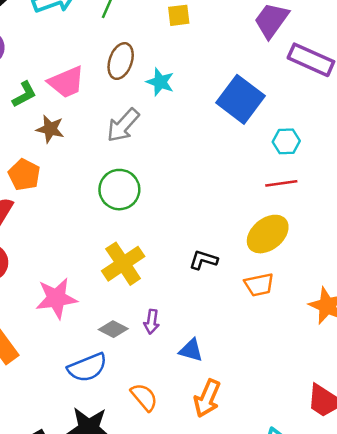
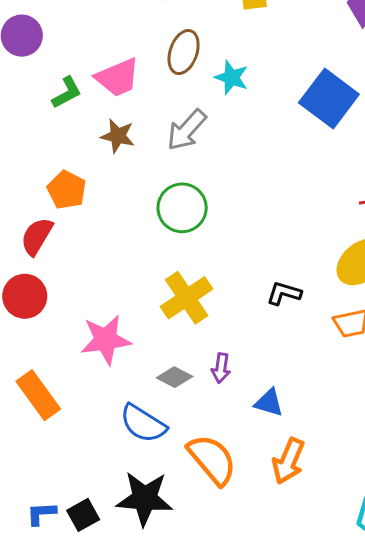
brown star: (50, 129) -> (118, 136), moved
blue semicircle: (87, 367) -> (143, 424), turned 54
orange semicircle: (144, 397) -> (212, 460), size x1.5

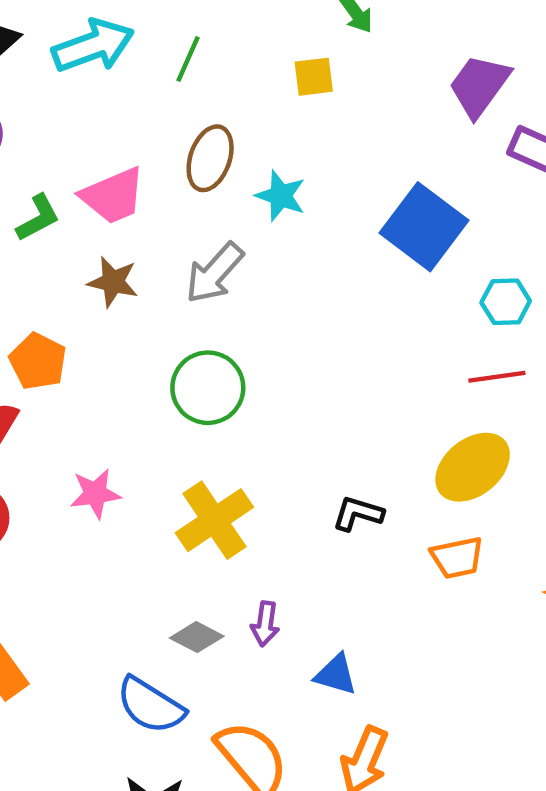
pink star: (106, 340) -> (95, 494), moved, size x0.7

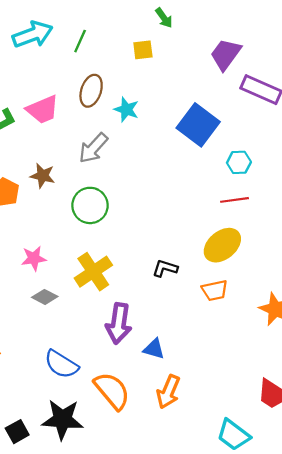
brown star: (113, 282) -> (43, 176), moved
purple arrow: (265, 624) -> (119, 323), size x1.8
gray diamond: (197, 637) -> (45, 297), moved

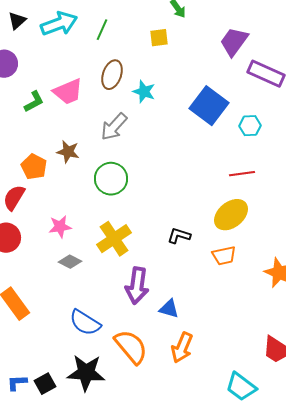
cyan hexagon: (239, 162) -> (250, 126), moved

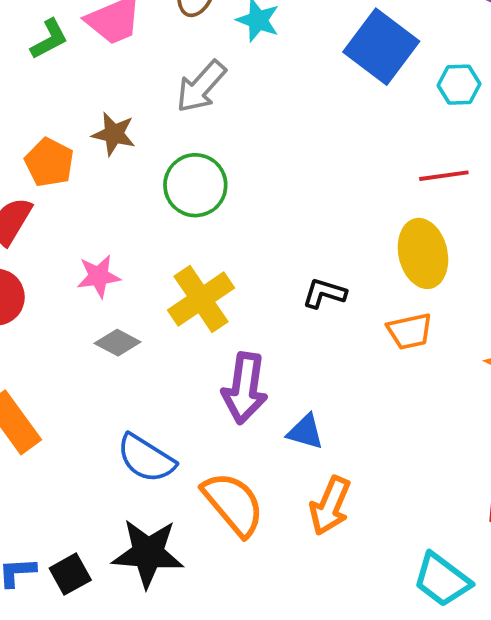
yellow ellipse: (231, 215) -> (423, 253), turned -64

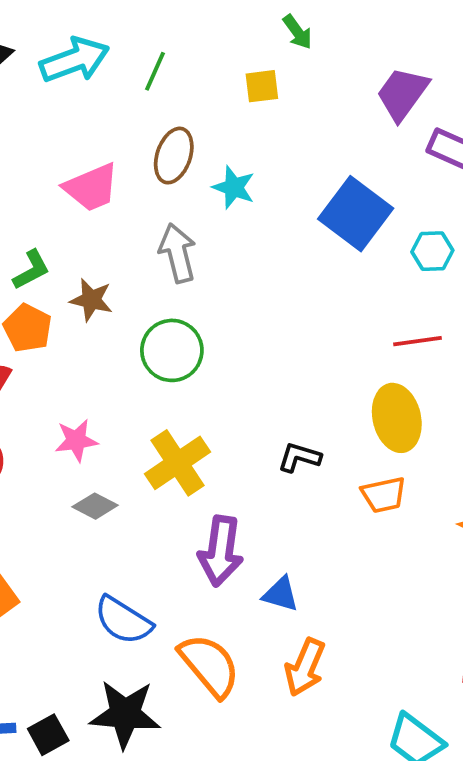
green L-shape: (49, 39) -> (31, 270), moved
gray arrow: (201, 87) -> (178, 253), turned 124

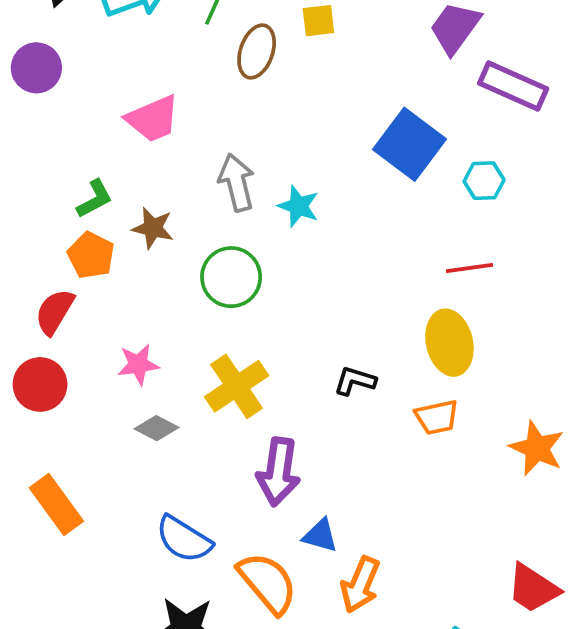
brown ellipse: (174, 156) -> (257, 51), moved
cyan star: (234, 187) -> (298, 206), moved
blue triangle: (281, 594) -> (320, 536), moved

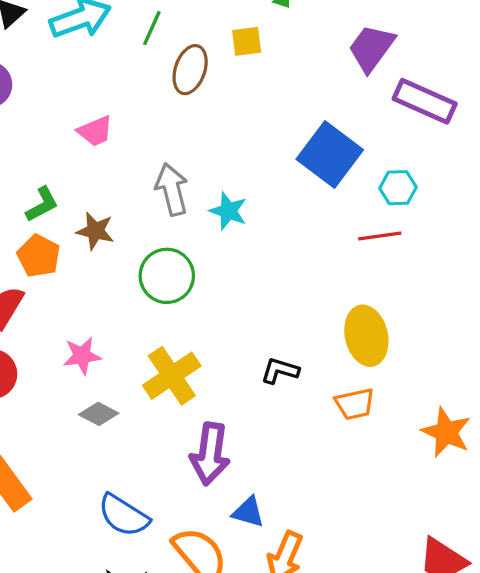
pink trapezoid: (153, 119) -> (95, 131), size x0.7
red line: (469, 268) -> (380, 236), moved

